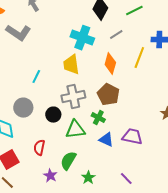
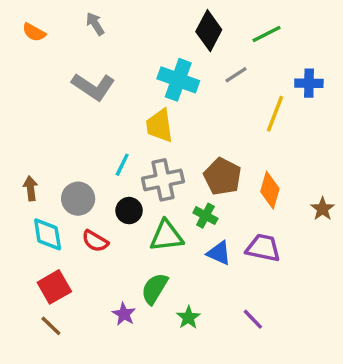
gray L-shape: (18, 33) -> (93, 87), moved
orange diamond: (110, 64) -> (270, 190), moved
cyan line: (36, 77) -> (122, 165), moved
red semicircle: (39, 148) -> (95, 241), moved, turned -70

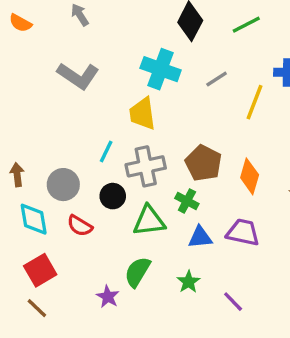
gray line: (236, 75) -> (217, 79), moved
blue triangle: (219, 253) -> (200, 237), turned -30
green star: (188, 317) -> (189, 282), moved

